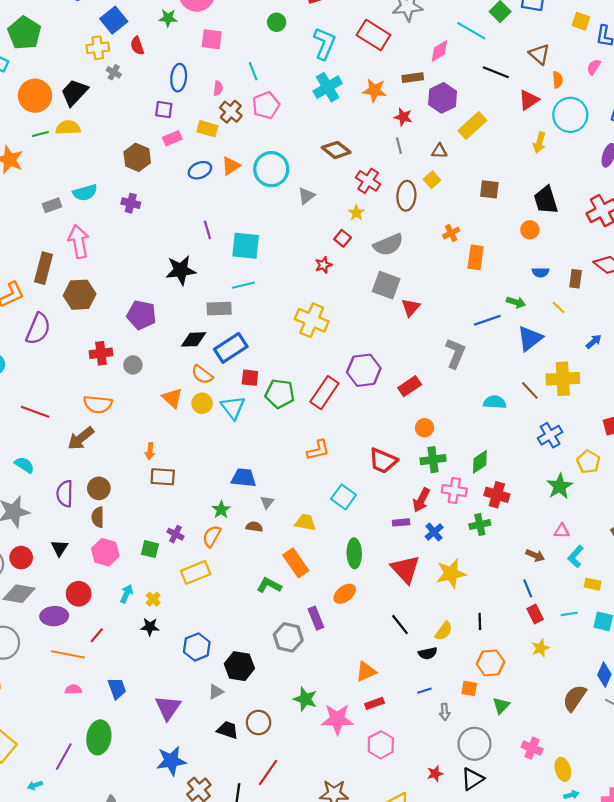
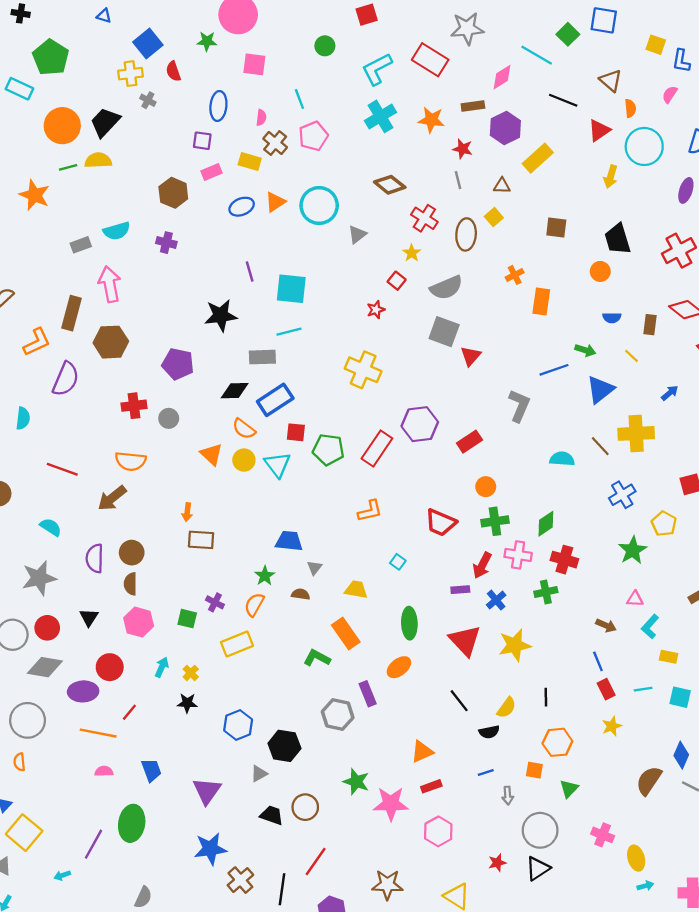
cyan L-shape: (324, 44) -> (377, 69), turned -140
cyan square: (344, 497) -> (398, 562), size x0.6

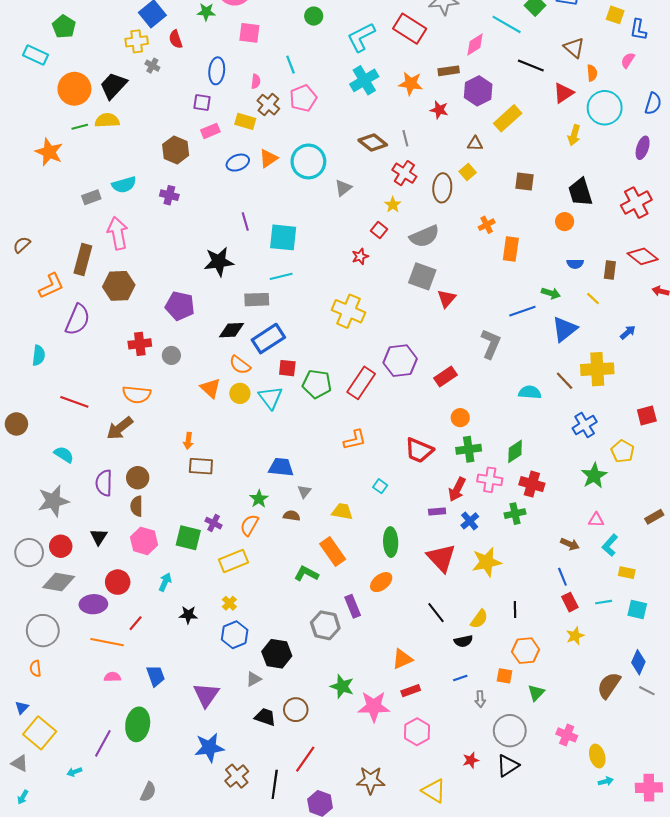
green pentagon: (51, 57) -> (64, 27), size x0.7
gray line: (458, 180) -> (405, 138), moved
green square: (187, 619) -> (188, 538), size x1.4
yellow cross: (191, 673) -> (229, 603), moved

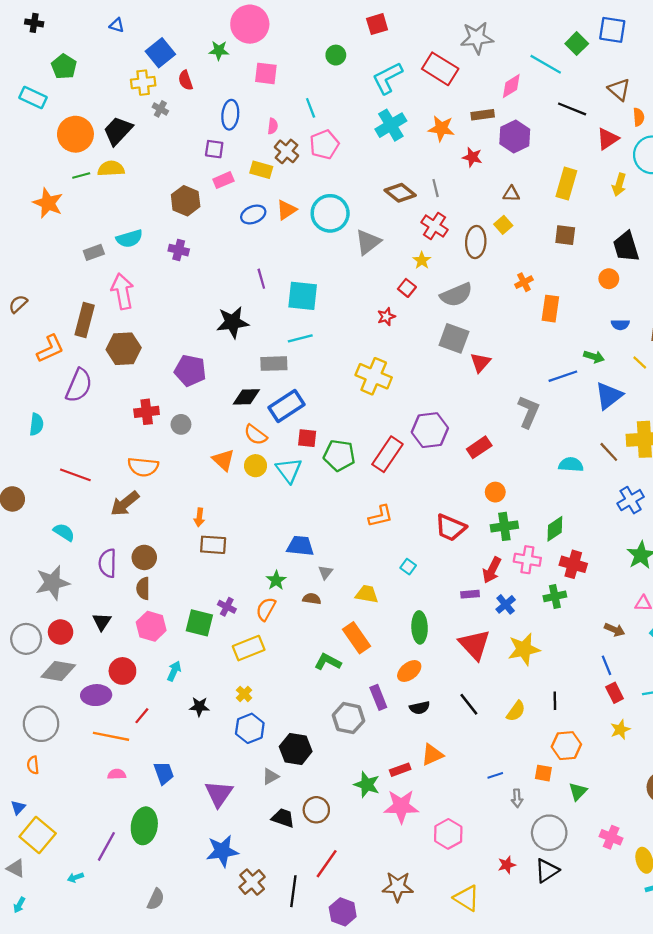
yellow rectangle: (508, 118) -> (566, 184), moved, turned -32
gray triangle: (343, 188) -> (368, 242), size x1.4
black semicircle: (463, 641) -> (420, 708), moved
red rectangle: (411, 691) -> (400, 770), moved

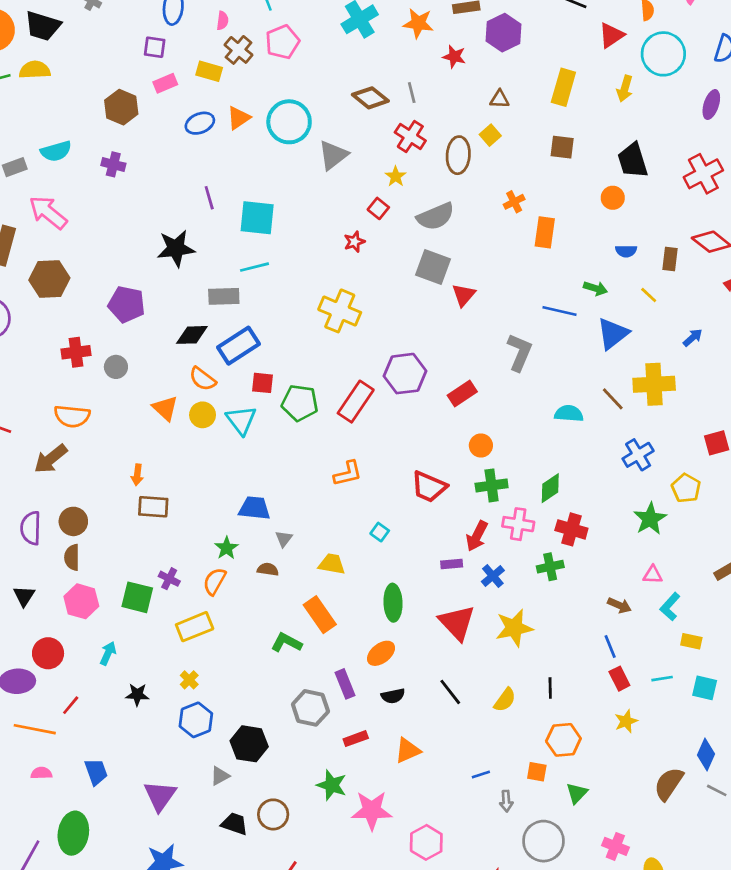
black trapezoid: (118, 131) -> (43, 26), turned -116
pink arrow: (122, 291) -> (48, 212), turned -40
blue line: (563, 376) -> (559, 311), turned 32
red rectangle: (400, 770) -> (356, 739), moved

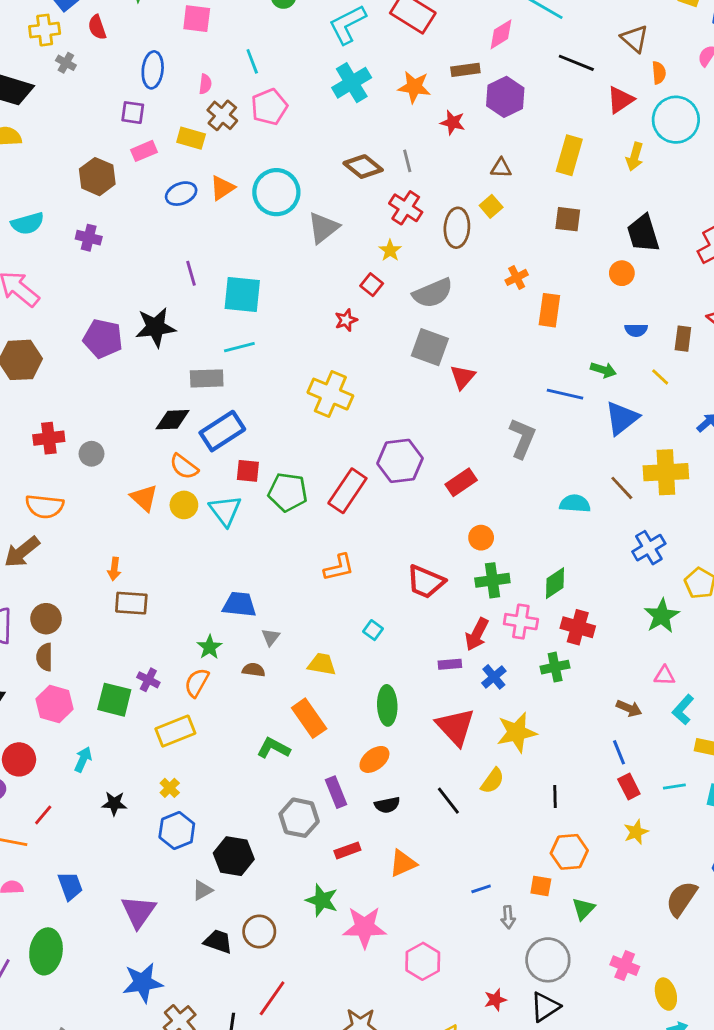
purple pentagon: (127, 304) -> (103, 339), moved
yellow semicircle: (505, 700) -> (492, 781), moved

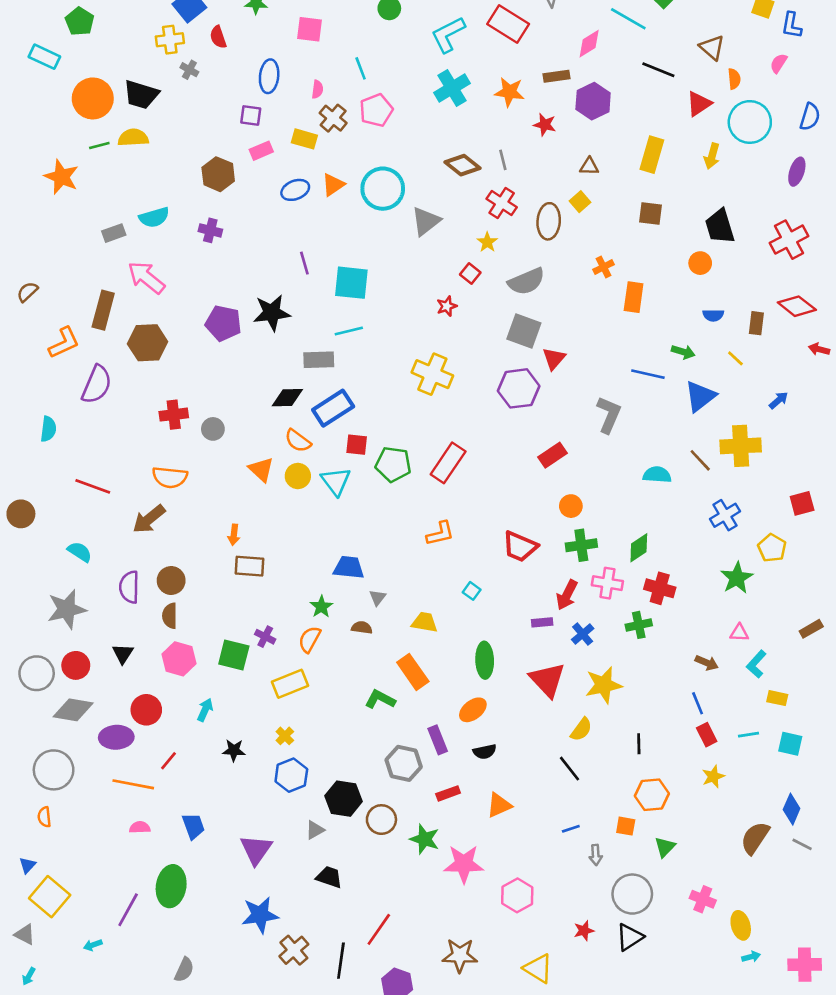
purple hexagon: (400, 461) -> (519, 388), moved
black line: (448, 801) -> (570, 769), moved
brown circle: (259, 931) -> (381, 820), moved

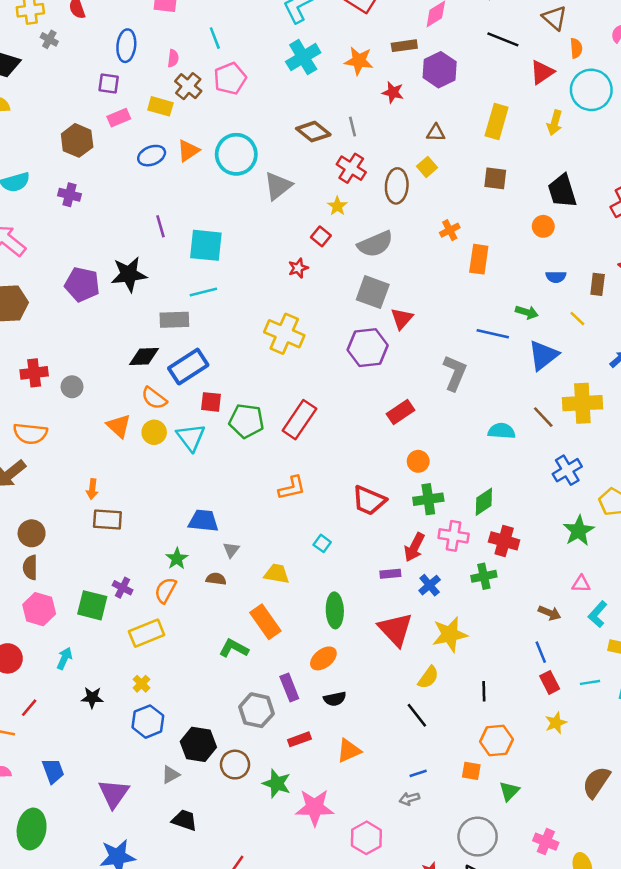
gray arrow: (596, 855) -> (409, 799), moved, turned 78

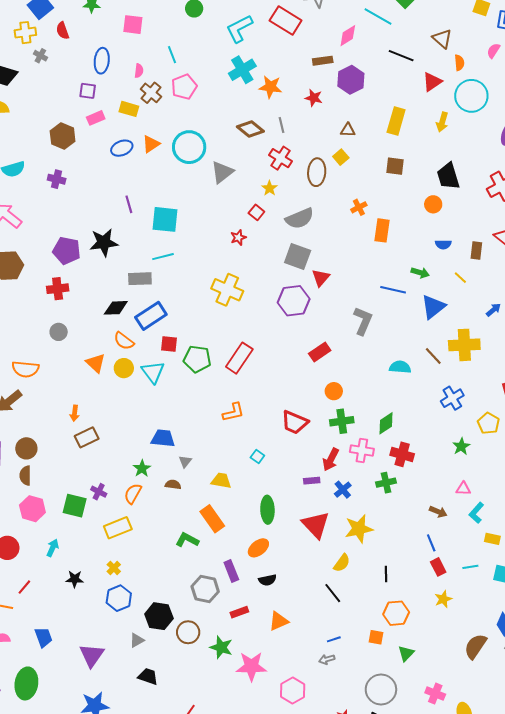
orange star: (359, 61) -> (270, 87), moved
red cross: (34, 373) -> (58, 289), moved
brown rectangle: (107, 519) -> (87, 437), turned -30
green star: (579, 531) -> (461, 446), size x0.7

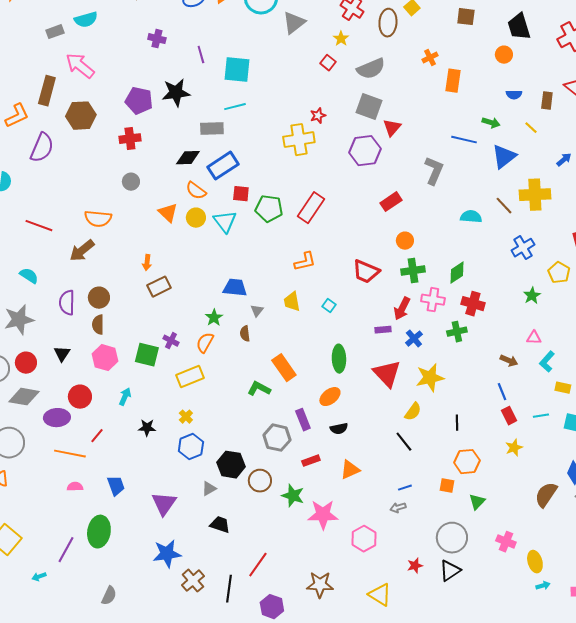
purple cross: (57, 179) -> (157, 39), moved
red star: (238, 237) -> (318, 116), moved
yellow cross: (227, 290) -> (299, 140), turned -32
yellow trapezoid: (221, 481) -> (292, 302), moved, turned -110
brown semicircle: (173, 485) -> (245, 334), turned -105

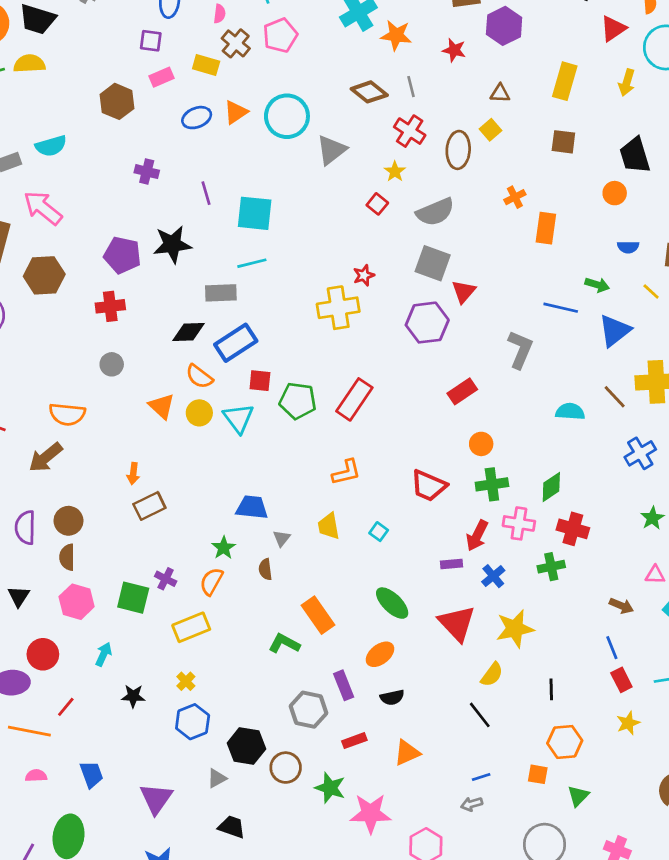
green ellipse: (339, 359) -> (392, 603), turned -44

